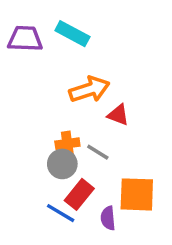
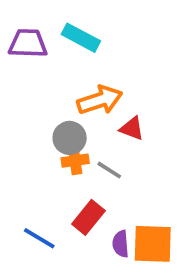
gray circle: (62, 164) -> (70, 138), moved
orange square: (137, 194) -> (153, 244), moved
blue line: (61, 213) -> (39, 238), moved

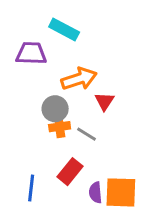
purple trapezoid: (28, 43) -> (31, 53), moved
red triangle: (132, 128) -> (104, 101), turned 42
blue line: (39, 238) -> (31, 188), turned 65

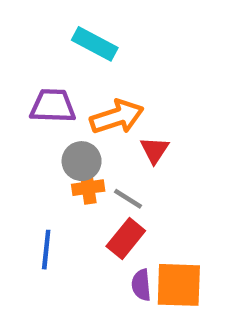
purple trapezoid: (31, 53) -> (53, 106), moved
red rectangle: (70, 172) -> (126, 238), moved
blue line: (31, 188) -> (46, 250), moved

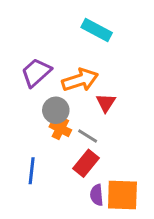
cyan rectangle: (95, 44) -> (97, 30), moved
purple trapezoid: (53, 106) -> (36, 72), turned -44
orange cross: (88, 188) -> (60, 128), turned 35

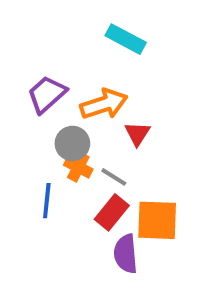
blue line: (32, 171) -> (47, 201), moved
purple semicircle: (97, 195) -> (126, 254), size x1.4
orange square: (122, 195) -> (157, 220), moved

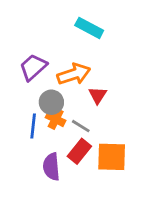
blue line: (47, 201) -> (33, 126), moved
purple semicircle: (126, 254) -> (51, 167), moved

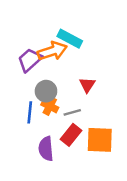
cyan rectangle: (89, 28) -> (70, 39), moved
orange arrow: (74, 74) -> (52, 51), moved
gray line: (81, 126) -> (72, 112), turned -48

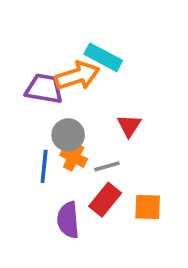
purple trapezoid: (30, 60) -> (44, 89), turned 52
orange square: (100, 140) -> (148, 207), size x0.7

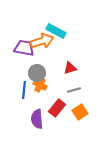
red triangle: (129, 126) -> (70, 68), turned 40
gray line: (107, 166) -> (74, 90), moved
orange square: (148, 207) -> (80, 112), turned -35

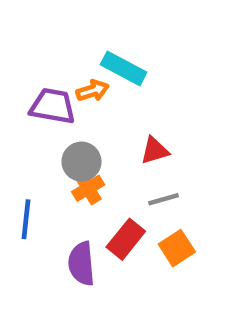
orange arrow: (42, 41) -> (93, 91), size x0.6
orange cross: (40, 85) -> (88, 188), turned 32
blue line: (24, 90) -> (26, 219), moved

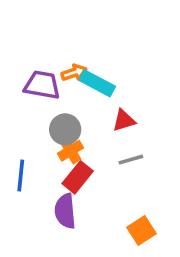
cyan rectangle: (124, 68) -> (97, 83), moved
red rectangle: (126, 239) -> (78, 177), moved
orange square: (177, 248) -> (141, 231), moved

